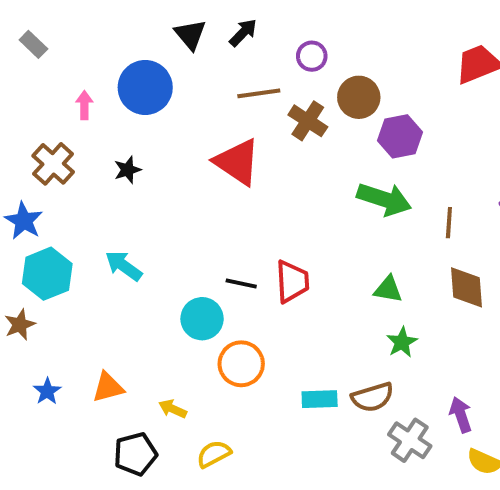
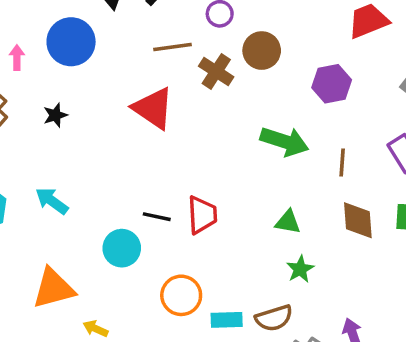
purple hexagon: (400, 136) -> (332, 84), moved
orange circle: (241, 364) -> (181, 295), moved
orange triangle: (108, 387) -> (54, 288), moved, size x1.5

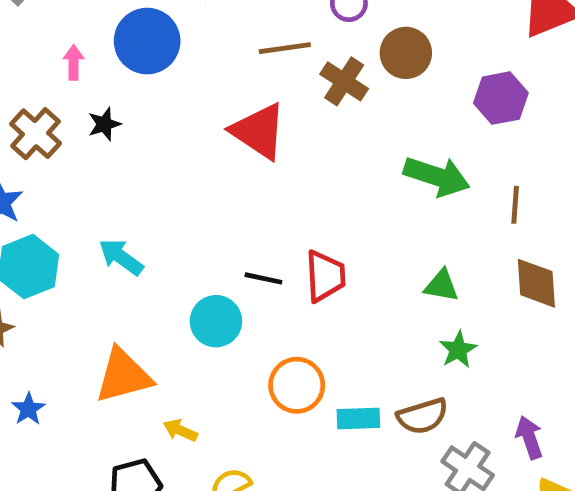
black star: (55, 115) -> (104, 124), moved

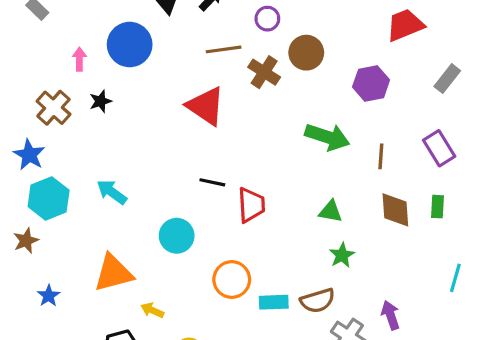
black line: (263, 278) -> (212, 182), moved

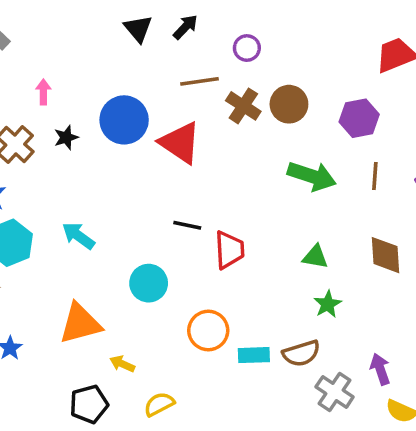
blue circle: (130, 45) -> (124, 120), moved
brown circle: (306, 53) -> (289, 104), moved
brown line: (381, 156) -> (375, 176), moved

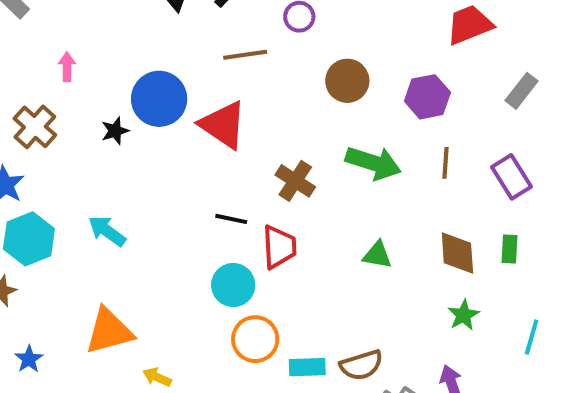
brown cross: (243, 106) -> (295, 181), moved
black star: (66, 137) -> (115, 131), moved
cyan circle: (149, 283) -> (233, 285), moved
green star: (328, 304) -> (463, 315), moved

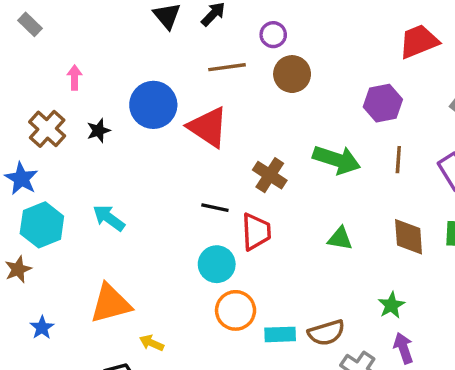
brown circle: (347, 81) -> (292, 74), moved
black star: (115, 131) -> (98, 131), moved
green star: (463, 315) -> (391, 305), moved

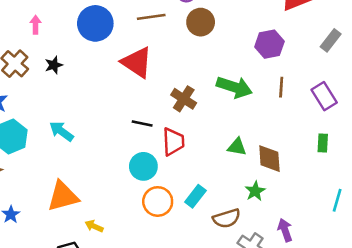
blue circle: (153, 105) -> (95, 23), moved
brown diamond: (409, 237) -> (269, 159), moved
green star: (391, 305) -> (255, 191), moved
cyan rectangle: (280, 334) -> (195, 196), moved, turned -50

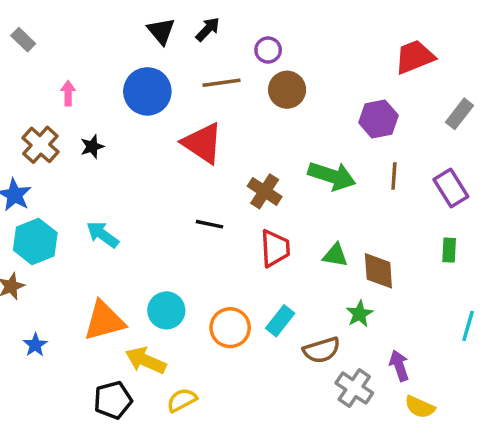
red trapezoid: (173, 142) -> (275, 248), moved
cyan circle: (143, 166) -> (166, 310), moved
yellow arrow: (94, 226) -> (146, 360), size x1.6

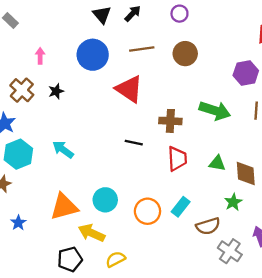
purple circle: (268, 50) -> (179, 14), moved
brown cross: (265, 191) -> (170, 121), turned -30

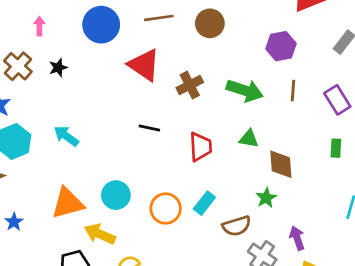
brown cross: (170, 121) -> (190, 85), moved, turned -30
green triangle: (217, 163) -> (249, 139), moved

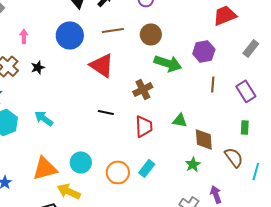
brown cross: (190, 85) -> (143, 89), moved
green arrow: (245, 90) -> (168, 63), moved
brown semicircle: (237, 226) -> (234, 157), moved, turned -110

